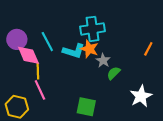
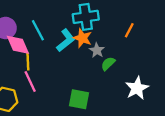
orange line: (148, 49) -> (129, 30), moved
cyan L-shape: (74, 51) -> (66, 40), turned -55

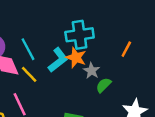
yellow line: (28, 61) -> (29, 74), moved, turned -42

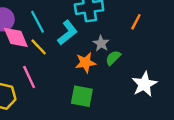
orange star: (76, 58) -> (85, 63), moved, turned -30

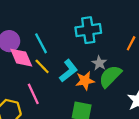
cyan L-shape: (67, 33) -> (68, 71), moved
green semicircle: (113, 58) -> (110, 76), size x1.6

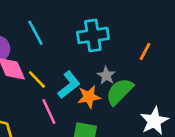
cyan line: (41, 43) -> (36, 33), moved
pink line: (33, 94) -> (49, 112), moved

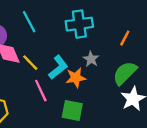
green semicircle: (120, 91) -> (125, 73), moved

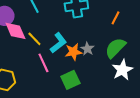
gray star: (91, 59) -> (87, 49), moved
green square: (72, 110) -> (70, 80), turned -36

